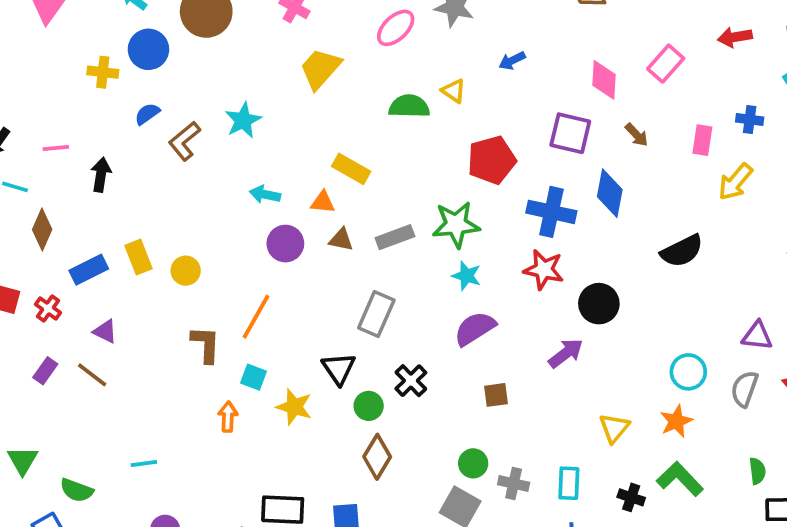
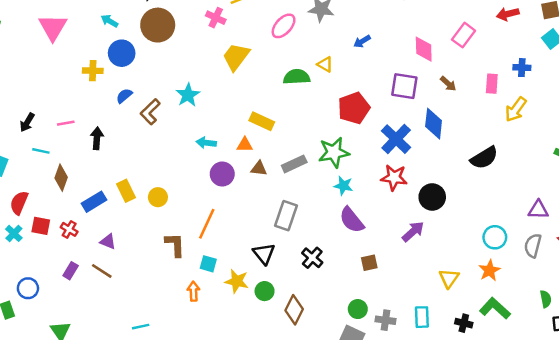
blue cross: (551, 212) -> (396, 139), turned 36
purple semicircle: (475, 329) -> (352, 220), turned -92
green circle: (369, 406) -> (265, 291), moved

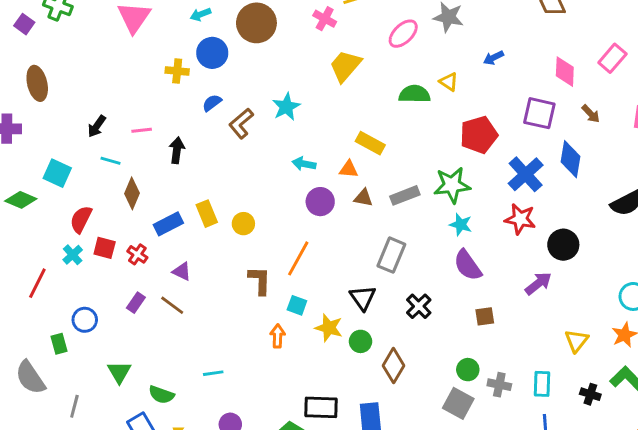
cyan arrow: (109, 21) -> (201, 14), turned -56

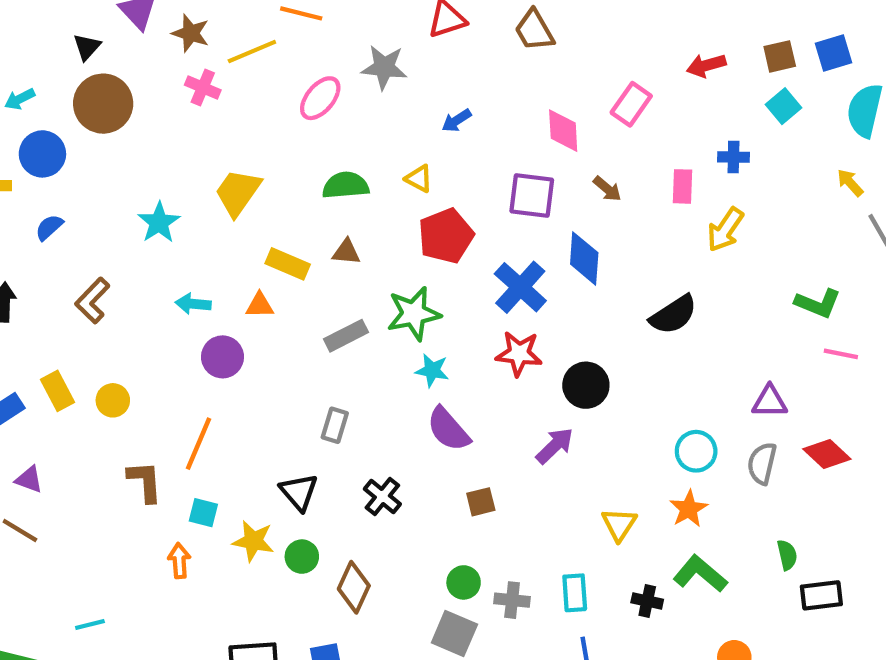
yellow trapezoid: (345, 66) -> (238, 192), moved
yellow triangle: (449, 82) -> (419, 179), moved
brown L-shape: (241, 123) -> (92, 300), moved
brown triangle: (363, 198) -> (346, 252), moved
gray rectangle: (391, 255) -> (335, 425), size x0.7

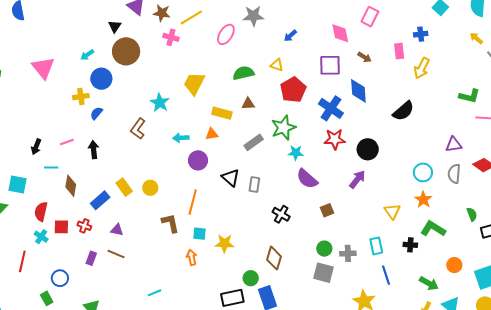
blue semicircle: (49, 227) -> (96, 113), moved
brown L-shape: (92, 300) -> (138, 129), moved
black triangle: (299, 492) -> (231, 178), moved
green circle: (302, 557) -> (251, 278), moved

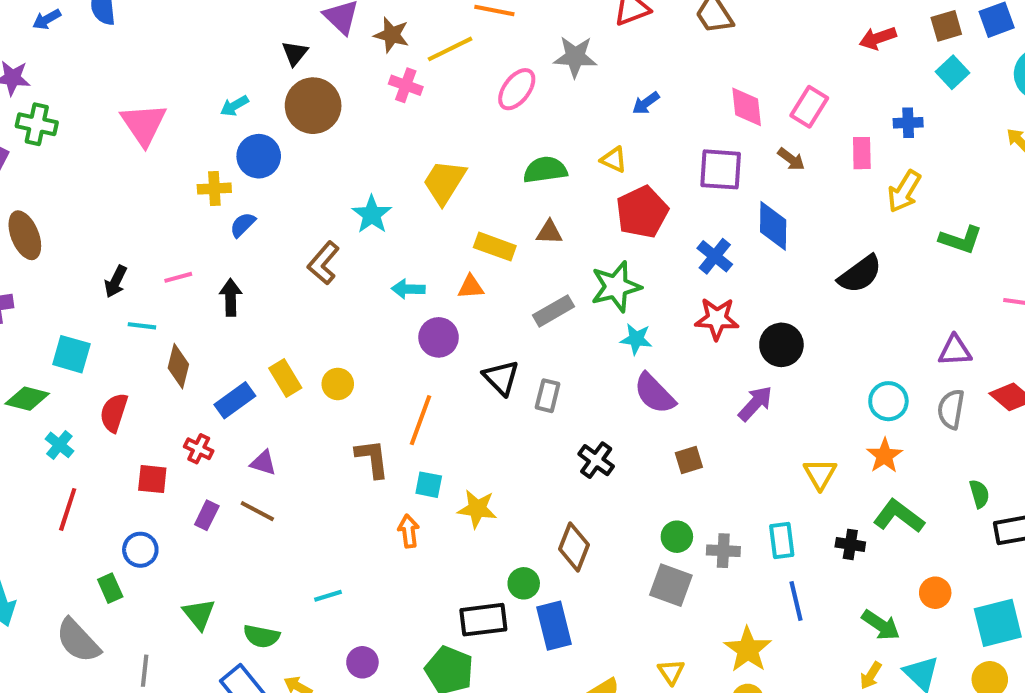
pink rectangle: (370, 17) -> (809, 107), moved
green L-shape: (469, 96) -> (961, 240), moved
blue cross: (331, 108) -> (715, 256), size x0.7
red square: (61, 227) -> (152, 479), moved
cyan cross: (41, 237) -> (59, 445), moved

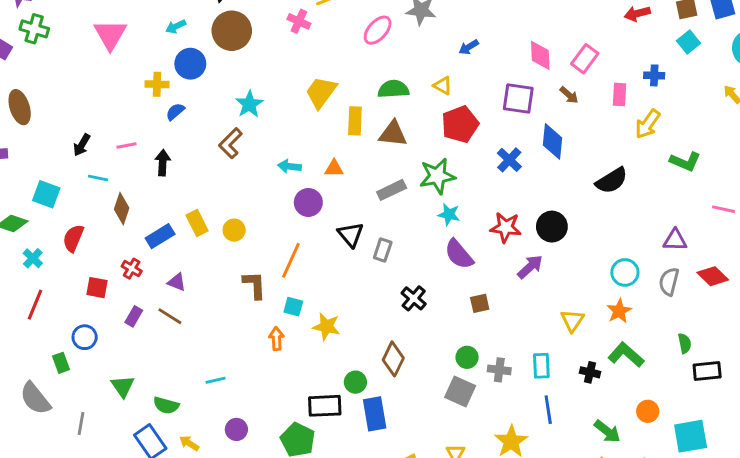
cyan star: (372, 214) -> (249, 104), moved
brown triangle: (549, 232) -> (393, 134), size x1.5
yellow rectangle: (495, 247) -> (355, 121), moved, turned 68
red star: (717, 319) -> (506, 227), moved

